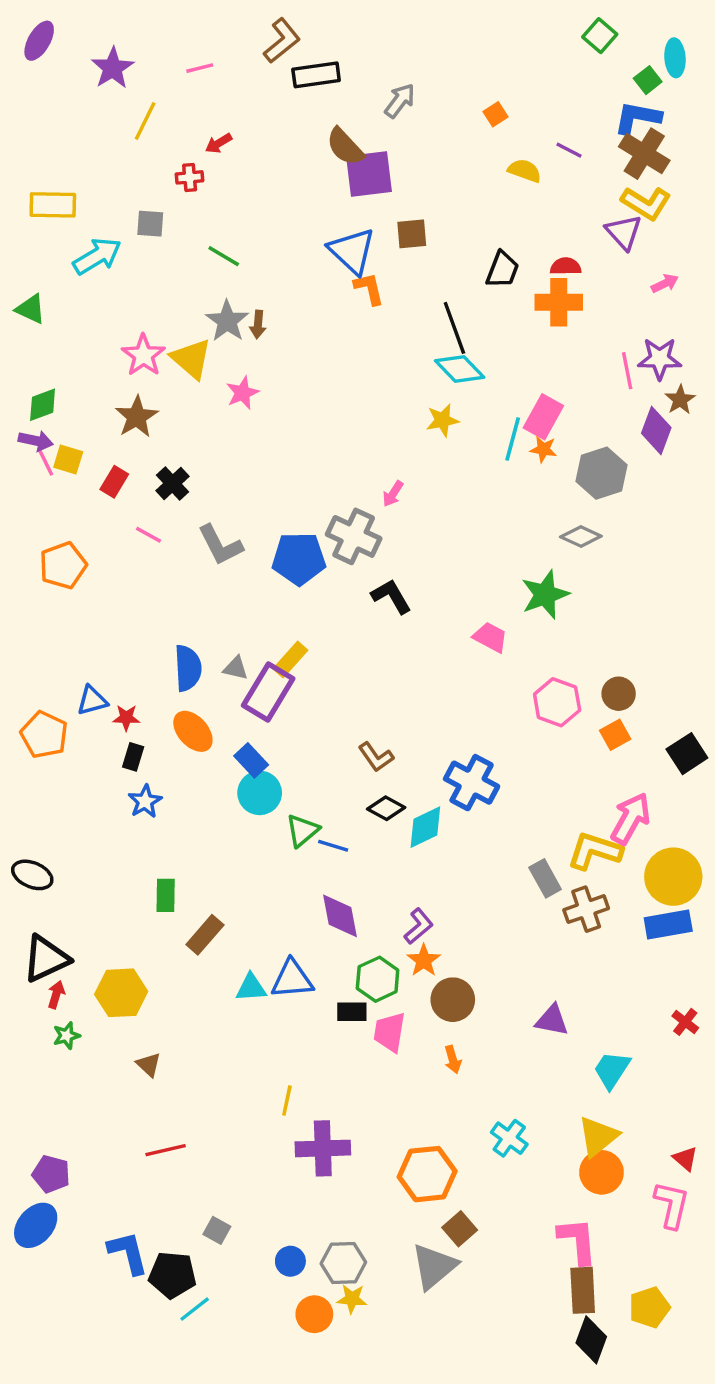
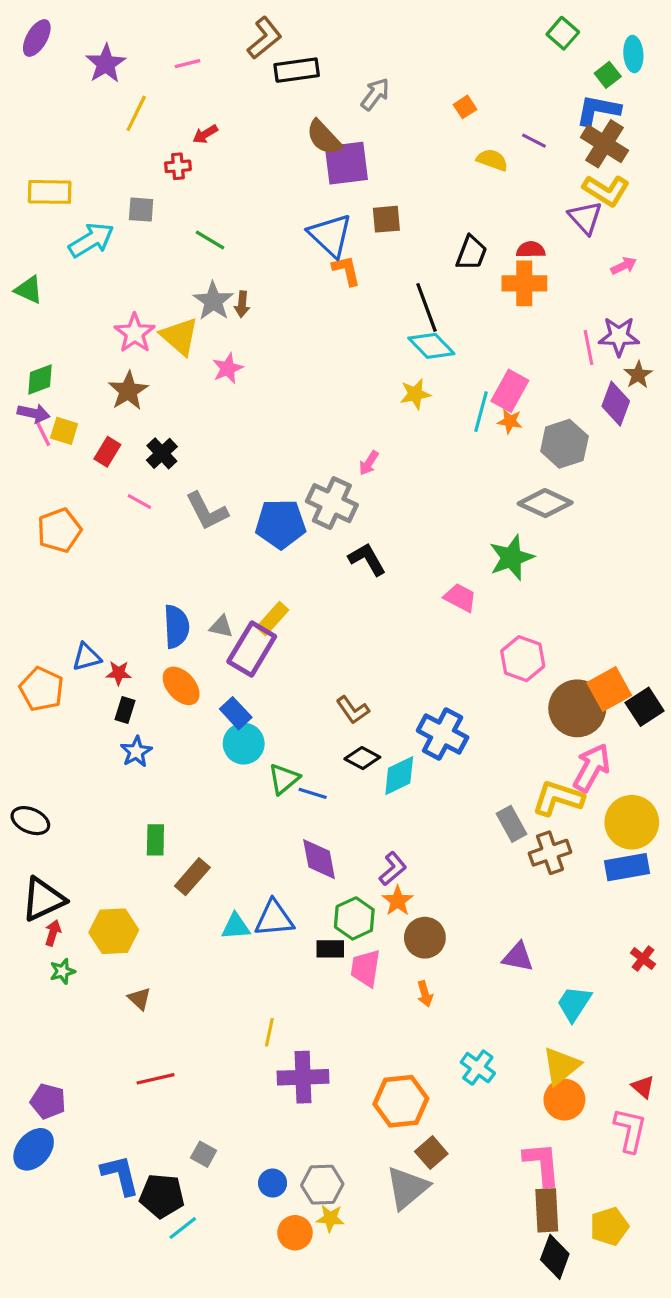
gray diamond: (581, 536) -> (545, 503), size x1.4
brown circle: (619, 694) -> (577, 708), moved, size x1.8
orange square: (615, 735) -> (609, 689), moved, size x1.5

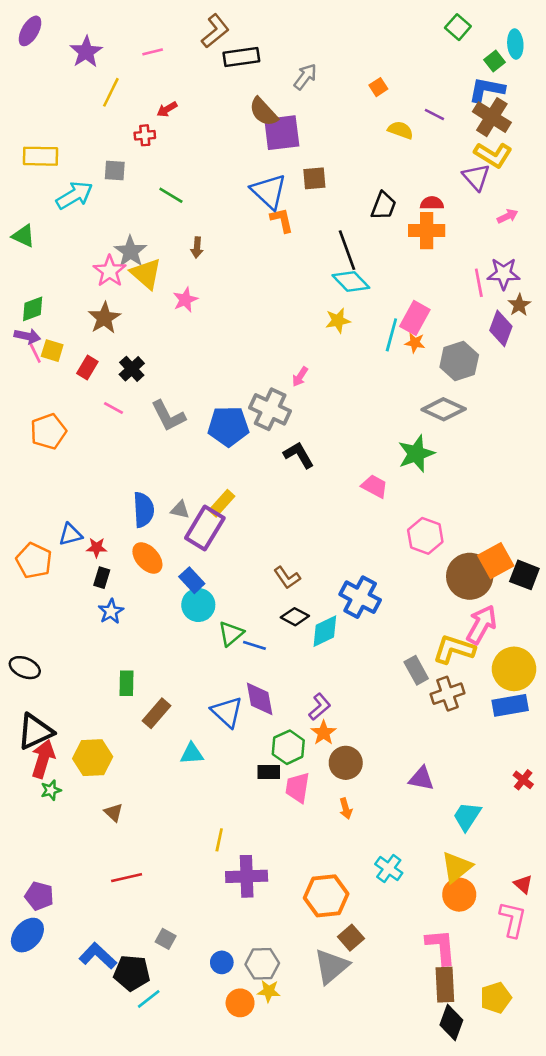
gray star: (213, 301) -> (130, 251), moved
black square: (645, 707) -> (524, 575), turned -36
blue triangle: (274, 918) -> (227, 712), moved, turned 48
red arrow: (53, 933) -> (43, 759), size x1.8
blue L-shape: (120, 1175) -> (98, 956), turned -33

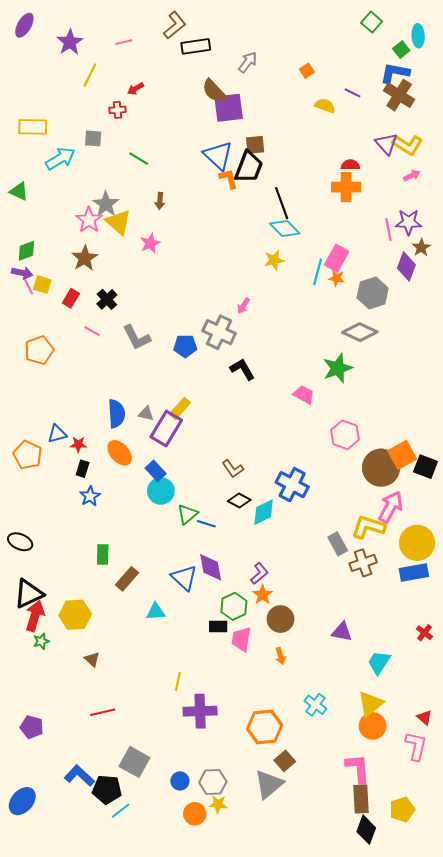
yellow L-shape: (493, 155) -> (408, 145), moved
black trapezoid: (384, 206) -> (249, 167), moved, size x1.4
blue pentagon: (228, 426) -> (185, 346), size x0.7
blue ellipse: (27, 935) -> (22, 801), moved
gray square: (166, 939) -> (134, 762), size x1.8

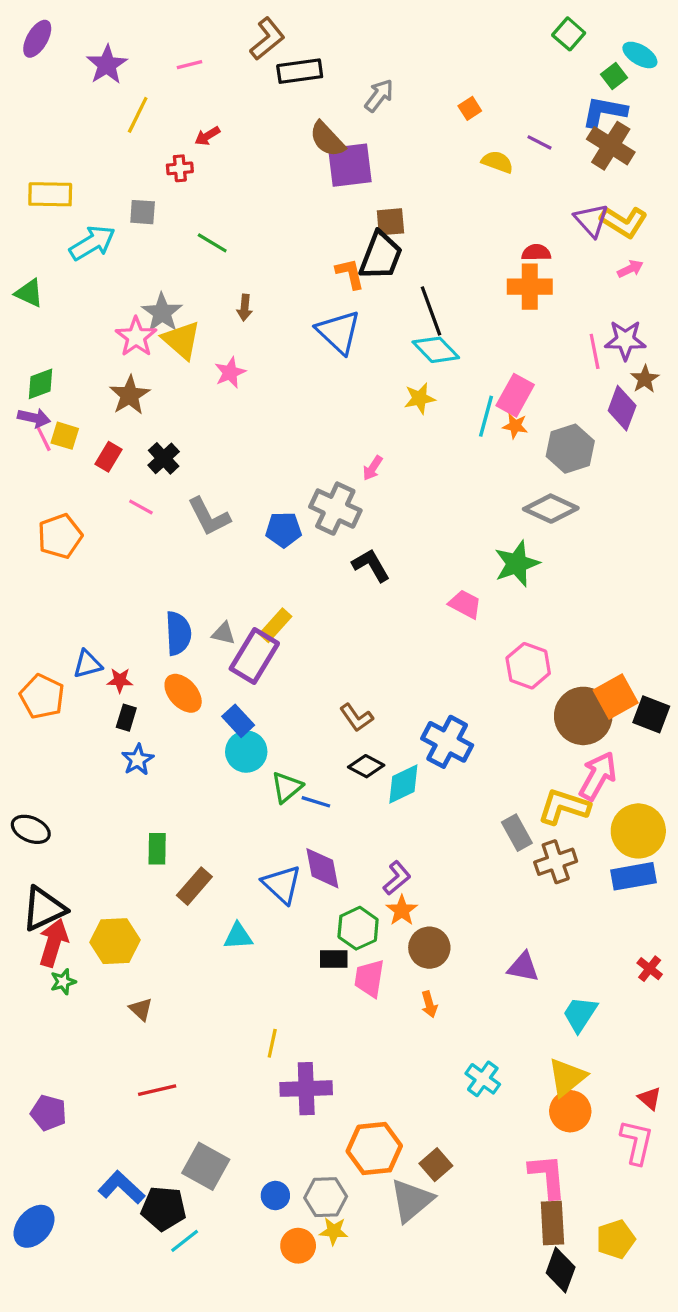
cyan ellipse: (418, 36) -> (640, 55), turned -55
blue triangle: (218, 155) -> (339, 332), moved
orange hexagon: (265, 727) -> (374, 1149), moved

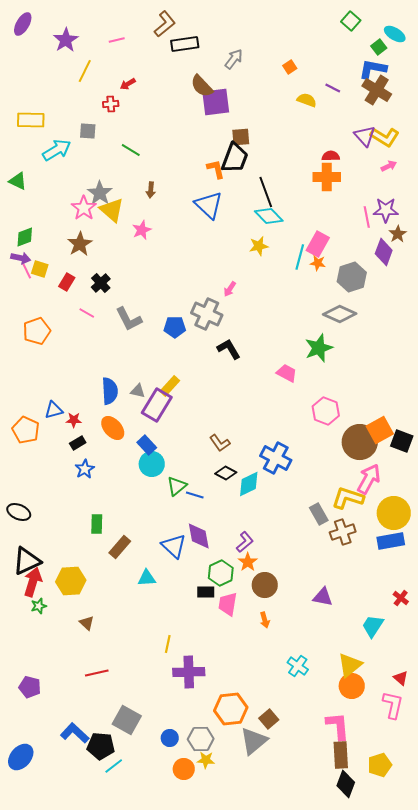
black rectangle: (126, 718) -> (78, 443), turned 42
cyan trapezoid: (580, 1014) -> (373, 626), moved

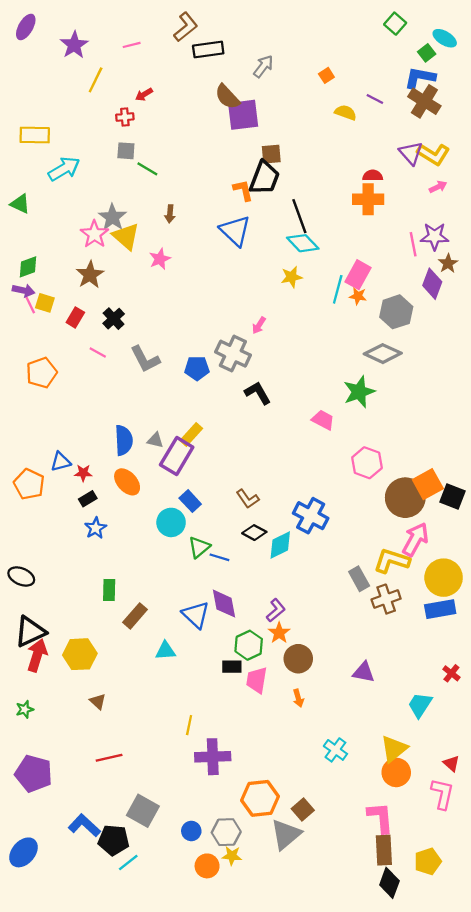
gray square: (88, 131) -> (126, 151), moved
blue rectangle: (147, 445) -> (190, 501), moved
green star: (39, 606) -> (25, 709), moved
purple pentagon: (30, 687) -> (34, 774), size x1.5

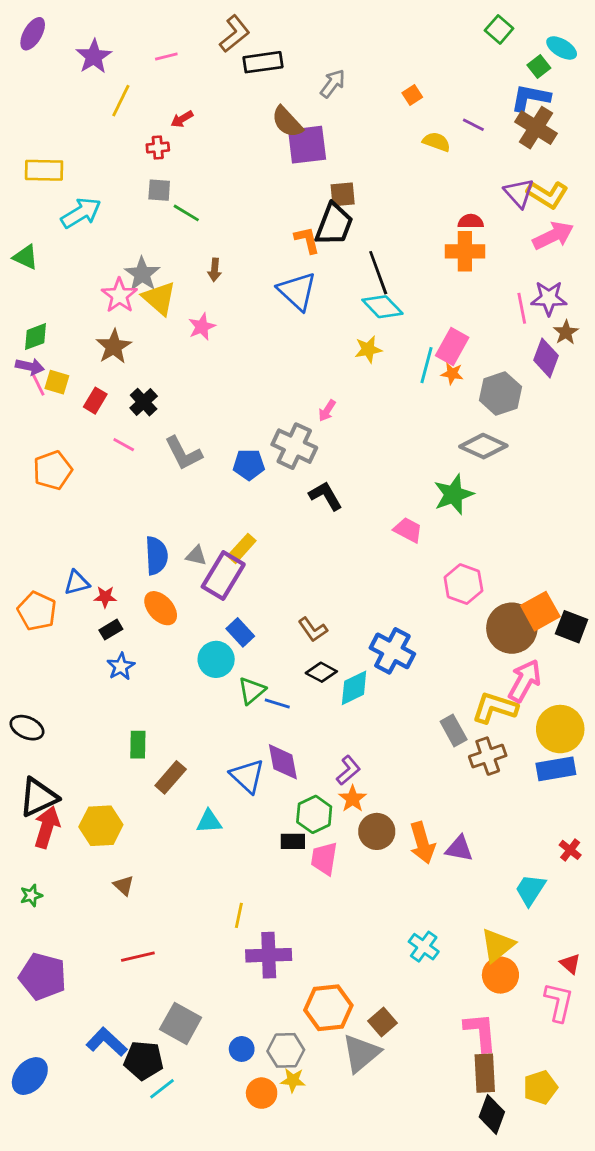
pink arrow: (438, 187) -> (553, 236), size x1.8
orange arrow: (298, 698) -> (422, 843), moved, size x1.8

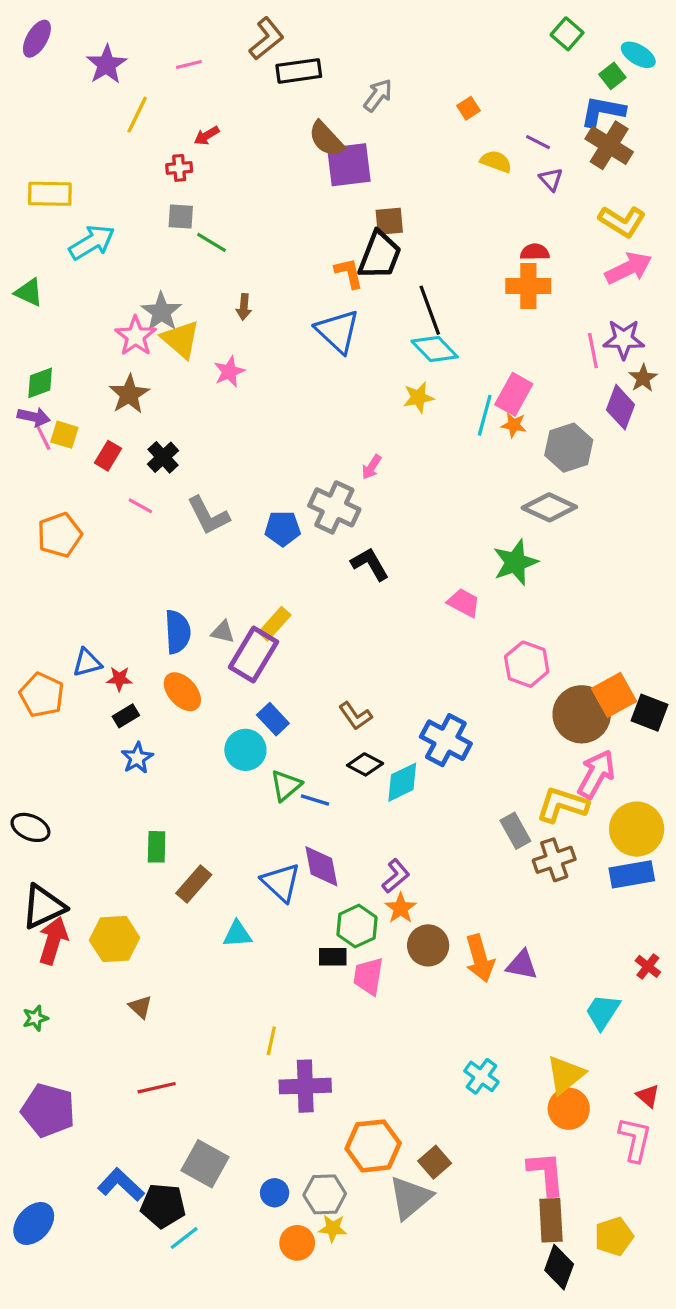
purple triangle: (519, 193) -> (551, 179), moved, size x0.7

